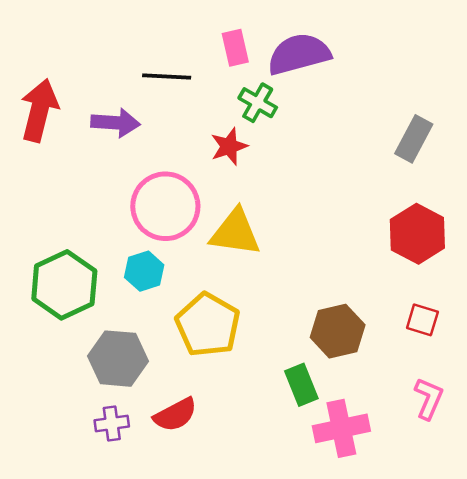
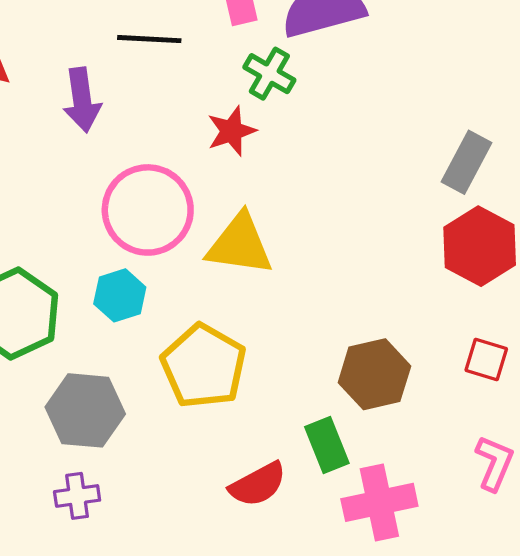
purple arrow: (115, 123) -> (82, 100), turned 78
gray rectangle: (414, 139) -> (466, 162), moved
red semicircle: (175, 415) -> (258, 484), moved

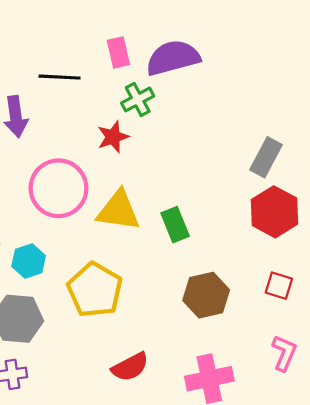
green cross: (269, 74) -> (138, 99), turned 32
cyan hexagon: (120, 295) -> (29, 261), moved
green rectangle: (327, 445) -> (175, 225), moved

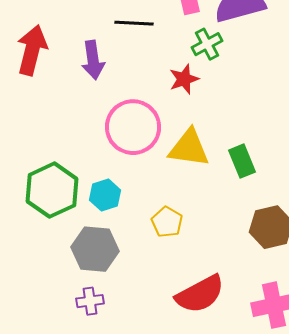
yellow pentagon: (95, 290) -> (167, 222), size x0.6
red semicircle: (130, 367) -> (200, 294), size x1.4

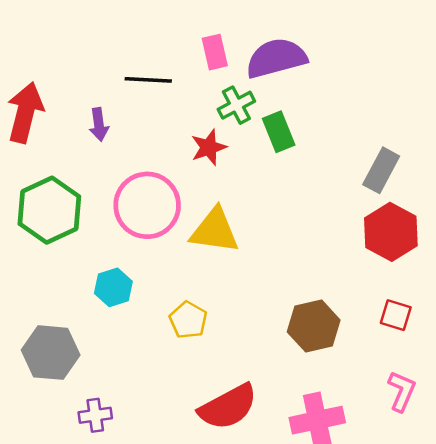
purple arrow: (93, 60) -> (99, 124), size x0.7
green rectangle: (242, 161) -> (279, 132), moved
green hexagon: (52, 190) -> (49, 210), moved
gray hexagon: (95, 249) -> (51, 353), moved

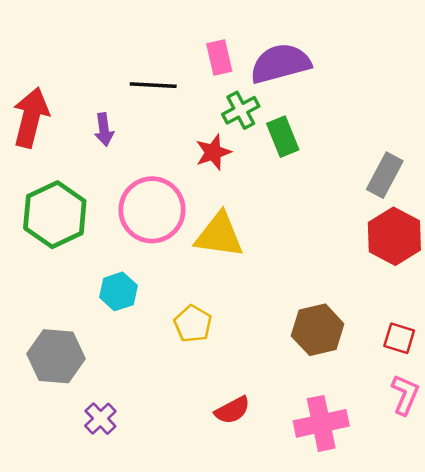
red square: (396, 315) -> (399, 338), moved
red semicircle: (228, 407) -> (232, 410), size x0.6
purple cross: (95, 415) -> (100, 419), turned -36

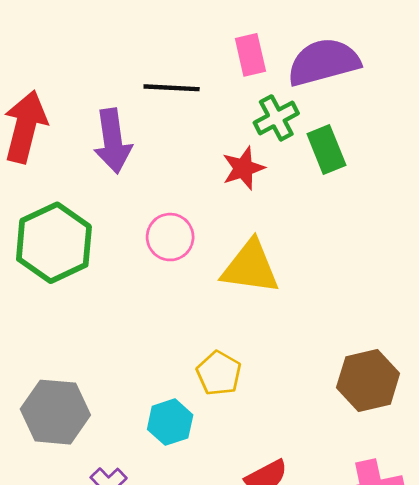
purple arrow: (104, 129) -> (113, 141), size x1.6
pink circle: (152, 210) -> (170, 237), size x0.6
cyan hexagon: (118, 291) -> (170, 422), moved

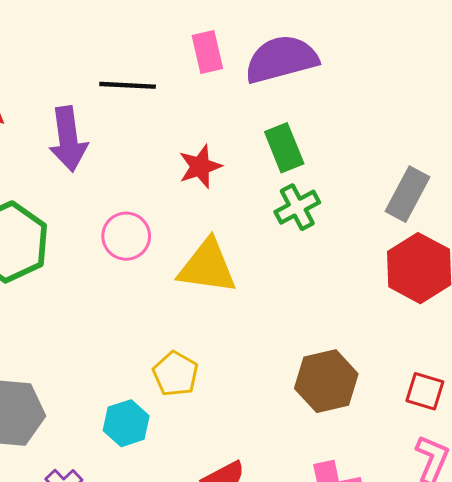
green cross: (276, 118) -> (297, 207), moved

